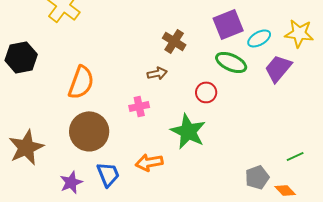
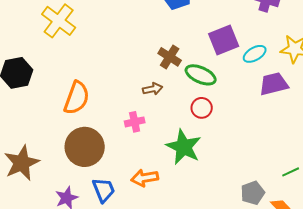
green ellipse: (231, 62) -> (201, 75), moved
purple trapezoid: (278, 68) -> (274, 84), turned 36

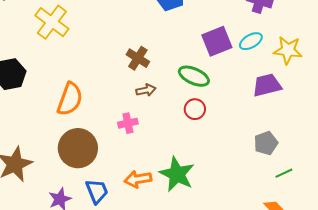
cyan ellipse: (255, 54) -> (251, 41), moved
brown cross: (170, 57) -> (138, 58), moved
green star: (184, 147) -> (177, 174), moved
gray pentagon: (253, 193) -> (266, 143), moved

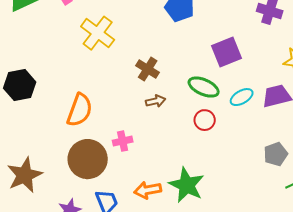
yellow cross: (52, 22) -> (98, 33), moved
cyan ellipse: (251, 41) -> (242, 97), moved
pink cross: (128, 123) -> (123, 141), moved

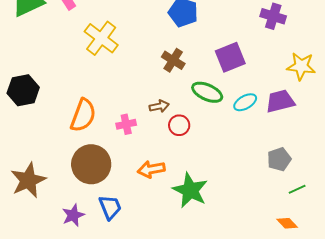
brown cross: (148, 69) -> (173, 60), moved
red circle: (205, 120) -> (179, 125), moved
pink cross: (123, 141) -> (126, 124), moved
orange arrow: (148, 190) -> (151, 169), moved

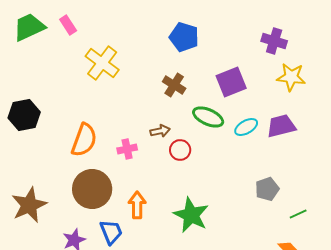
yellow star: (301, 66) -> (291, 77), moved
gray pentagon: (279, 159) -> (267, 189), moved
orange arrow: (151, 169) -> (137, 205), moved, turned 100

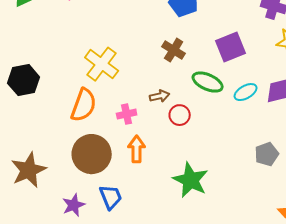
yellow cross: (102, 63) -> (102, 64), moved
orange arrow: (137, 205) -> (137, 149), moved

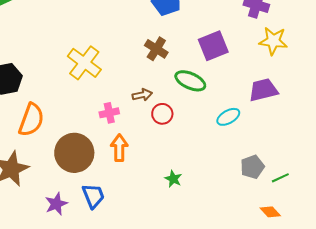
cyan ellipse: (246, 92) -> (228, 117), moved
orange semicircle: (84, 105) -> (31, 120), moved
gray pentagon: (267, 154) -> (252, 167), moved
green star: (191, 180) -> (173, 179), size x0.5

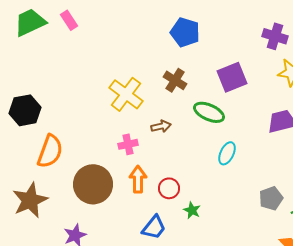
yellow cross: (84, 63) -> (126, 94), moved
red circle: (162, 114) -> (169, 188), moved
cyan ellipse: (228, 117) -> (227, 153), moved, turned -35
blue trapezoid: (93, 196) -> (154, 227), moved, turned 60

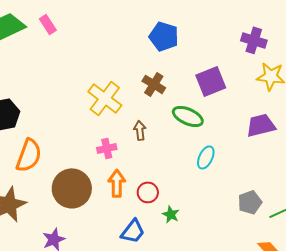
brown arrow: (161, 126) -> (140, 130), turned -84

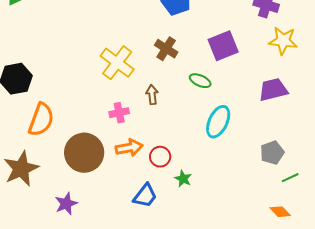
green ellipse: (188, 116) -> (200, 81), size x0.7
cyan ellipse: (206, 157) -> (218, 122), size x1.4
orange arrow: (117, 183) -> (129, 148), turned 80
gray pentagon: (250, 202) -> (272, 153), moved

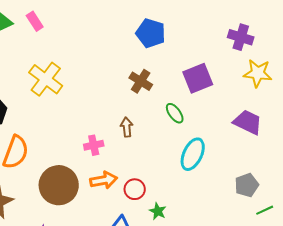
yellow cross: (117, 63) -> (46, 79), moved
green ellipse: (200, 81) -> (175, 113), turned 30
purple trapezoid: (273, 90) -> (248, 122), turned 40

